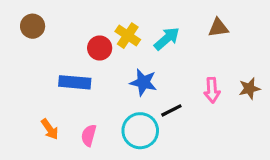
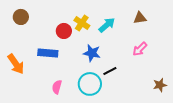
brown star: (249, 89) -> (160, 85), moved
pink arrow: (212, 90) -> (140, 49), moved, turned 49
orange arrow: (50, 129) -> (16, 64), moved, size x1.5

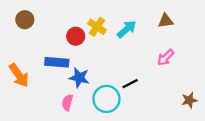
blue star: (92, 53) -> (79, 78), moved

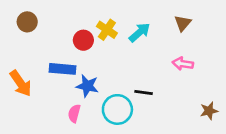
brown triangle: (166, 21) -> (183, 23), turned -42
pink arrow: (166, 58) -> (183, 64), turned 54
black line: (130, 84) -> (144, 92), turned 35

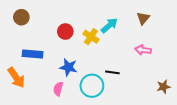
yellow cross: (107, 30) -> (91, 37), moved
blue rectangle: (62, 69) -> (33, 54), moved
orange arrow: (21, 83) -> (16, 78), moved

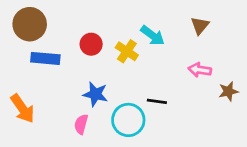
brown circle: (21, 17) -> (30, 24), size x1.5
cyan arrow: (109, 25) -> (153, 36), turned 78
blue rectangle: (33, 54) -> (45, 58), moved
brown star: (164, 87) -> (228, 91), moved

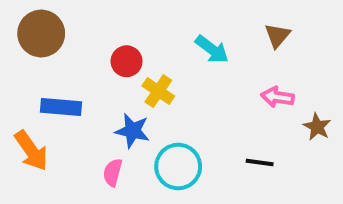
yellow cross: (127, 51) -> (158, 91), moved
blue rectangle: (45, 58) -> (61, 107), moved
brown star: (228, 91) -> (317, 127), turned -30
black line: (157, 101) -> (260, 163), moved

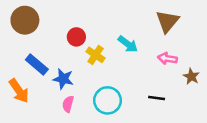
brown triangle: (277, 35) -> (167, 21), size x1.5
cyan arrow: (212, 49) -> (128, 44), moved
blue rectangle: (61, 107) -> (37, 64), turned 35
blue star: (132, 131) -> (63, 79), moved

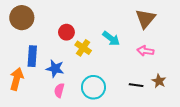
blue rectangle: (37, 64) -> (32, 56), turned 54
brown star: (191, 76) -> (159, 81), moved
orange arrow: (19, 91) -> (17, 79), turned -130

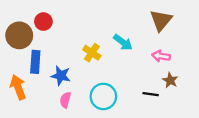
brown circle: (22, 18) -> (19, 35), moved
red circle: (66, 32) -> (43, 22), moved
orange arrow: (17, 79) -> (18, 87), turned -35
brown star: (159, 81) -> (170, 80), moved

